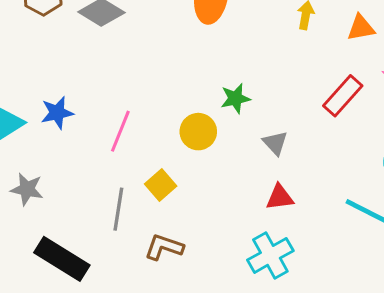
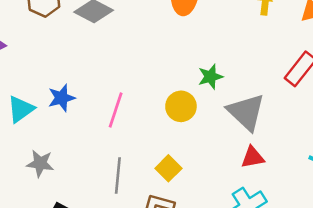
gray triangle: (275, 143) -> (246, 112), size x1.8
yellow square: (161, 185) -> (168, 168), moved

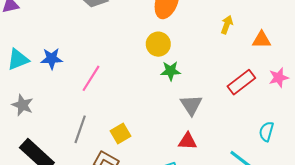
yellow circle: (181, 106) -> (158, 44), moved
gray triangle: (246, 112) -> (191, 105), size x0.7

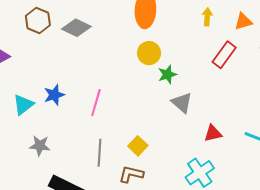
red rectangle: (241, 82) -> (224, 55), moved
gray triangle: (191, 105) -> (182, 103), moved
red triangle: (188, 141) -> (213, 133), moved

